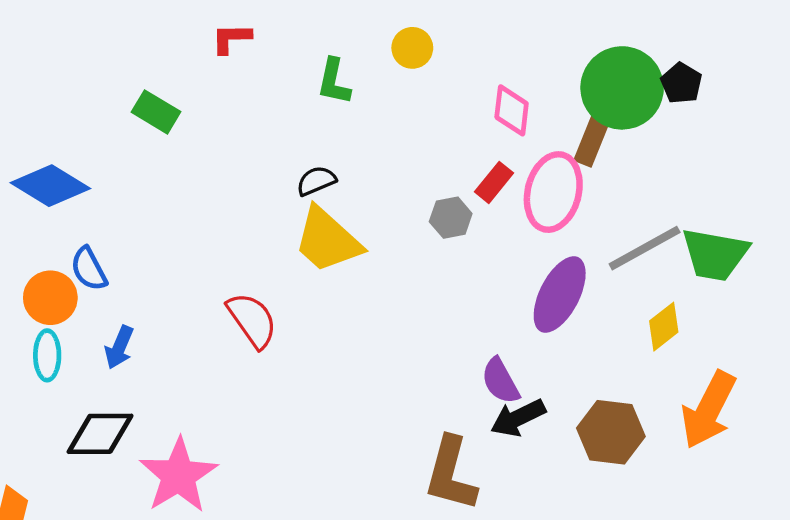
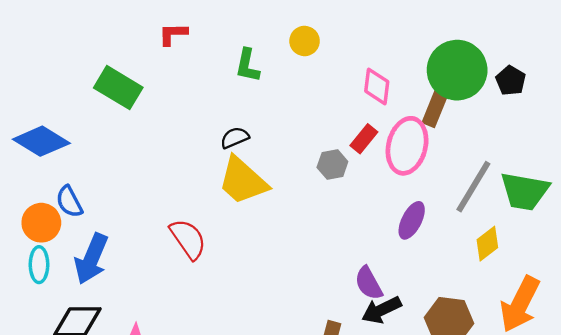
black pentagon: (681, 83) -> (511, 81), moved
green rectangle: (156, 112) -> (118, 88), size x1.4
gray line: (645, 248) -> (473, 187), turned -30
purple ellipse: (560, 295) -> (412, 220), size x0.7
blue arrow: (119, 347) -> (91, 259), size x1.6

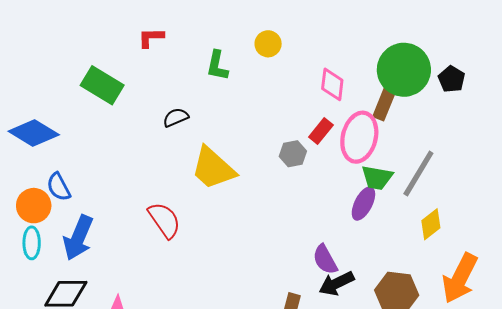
black semicircle: (235, 138) -> (176, 117), moved
green trapezoid: (525, 191) -> (377, 178), moved, size x0.7

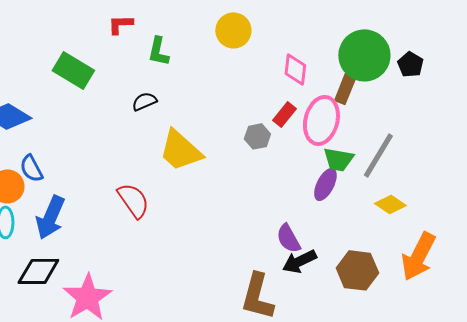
yellow circle: (268, 44) -> (233, 30), size x1.4
green L-shape: (217, 66) -> (158, 51), moved
yellow diamond: (431, 224) -> (390, 204), turned 72

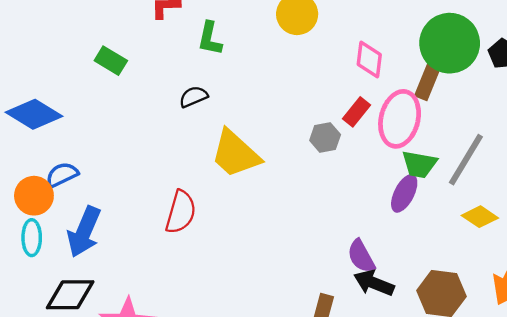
green rectangle: (73, 70) -> (111, 61), size x0.7
blue semicircle: (31, 168) -> (62, 175), turned 92
red semicircle: (133, 200) -> (181, 212), turned 51
black arrow: (299, 261) -> (374, 283), turned 48

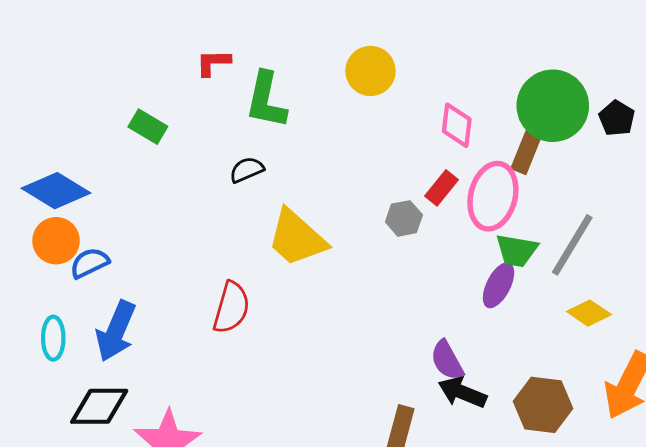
green L-shape: (210, 39) -> (266, 100), size x1.4
orange circle: (34, 196) -> (56, 241), moved

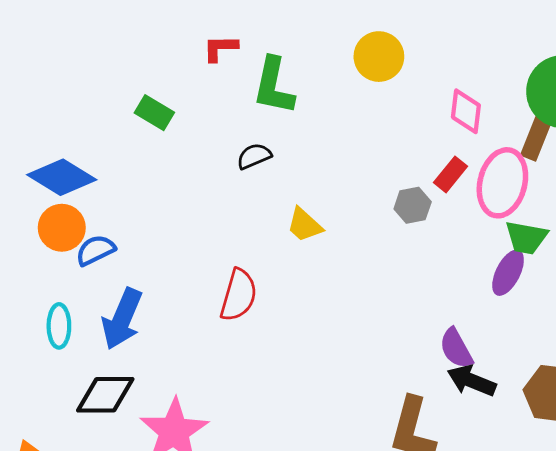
yellow trapezoid: (297, 238) -> (305, 225), size x0.6

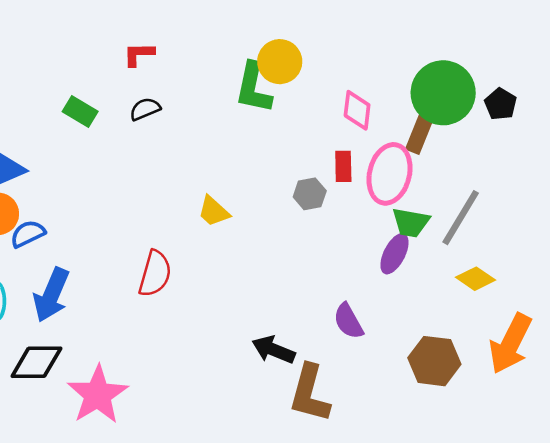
green L-shape: (274, 86) -> (254, 88), moved
black semicircle: (254, 156) -> (145, 109), moved
red rectangle: (450, 174) -> (343, 166), turned -40
black arrow: (472, 381) -> (273, 350), moved

